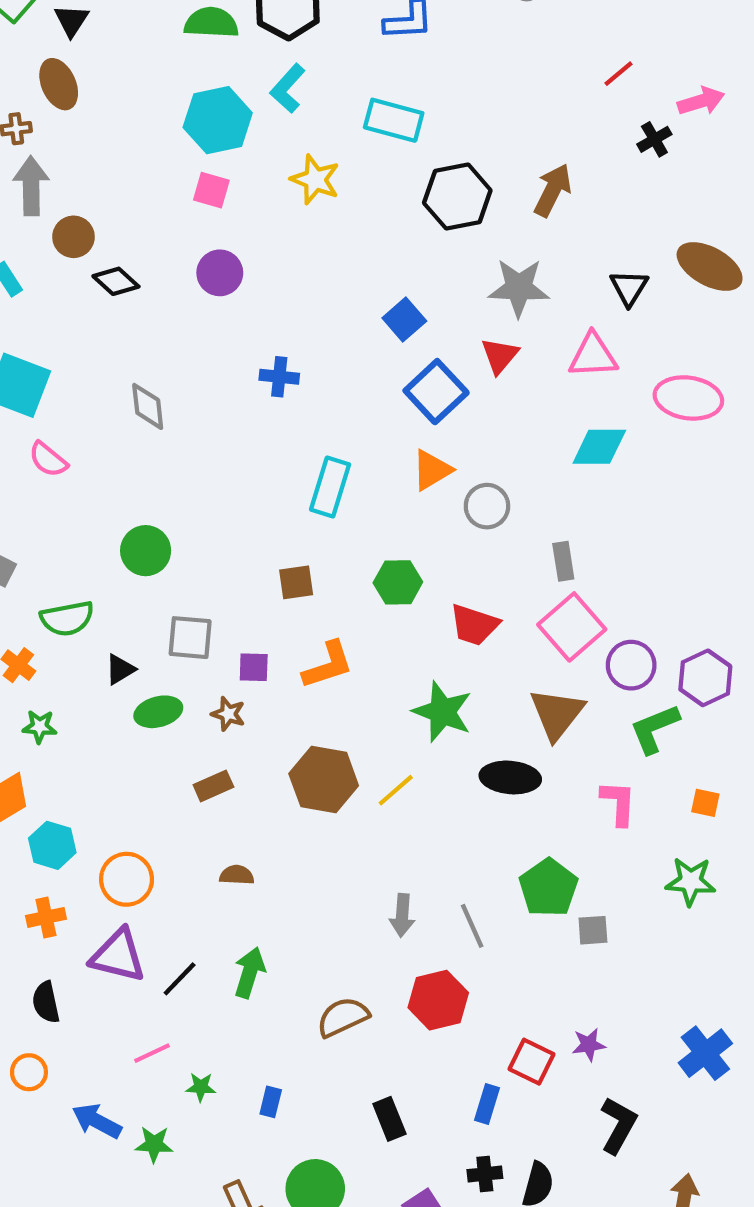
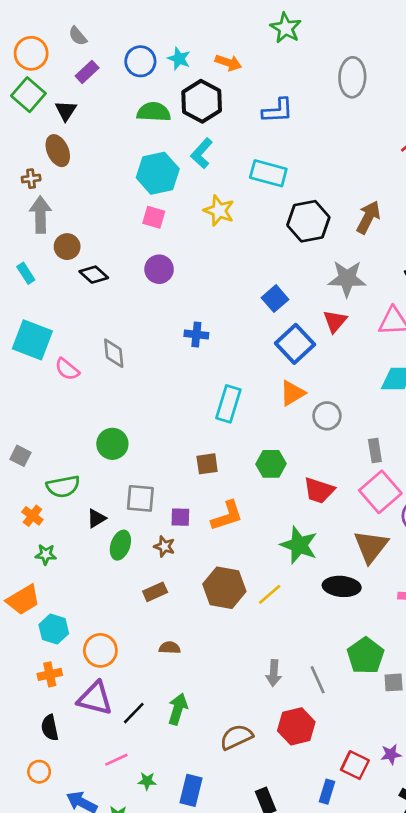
pink semicircle: (48, 459) -> (67, 369), moved
green ellipse: (158, 712) -> (120, 545), turned -56
blue rectangle: (271, 1102) -> (191, 790), size x1.6

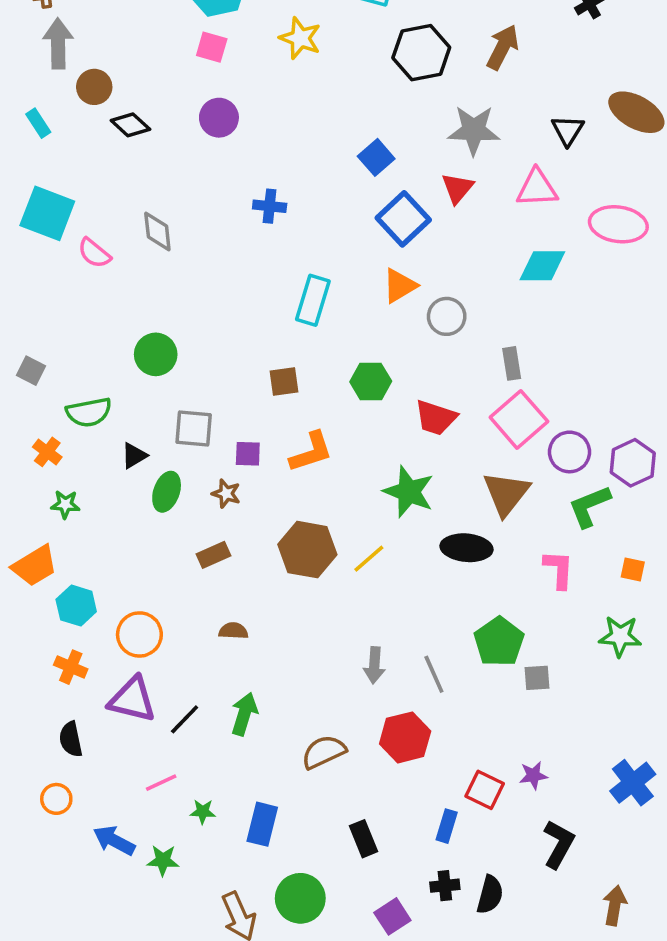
orange cross: (50, 674) -> (71, 667), turned 35

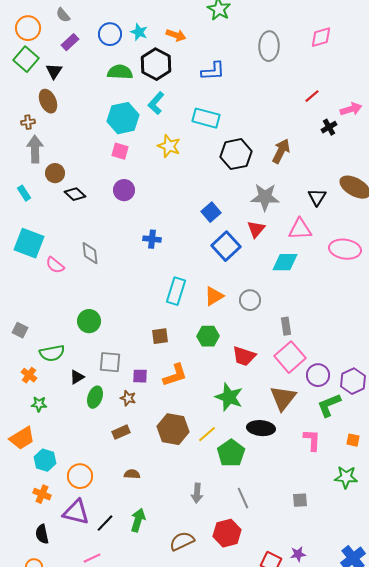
cyan diamond: (542, 266) -> (285, 262), moved
orange triangle: (400, 286) -> (214, 296), moved
green pentagon: (499, 642) -> (231, 453), moved
gray arrow: (374, 665) -> (197, 493), moved

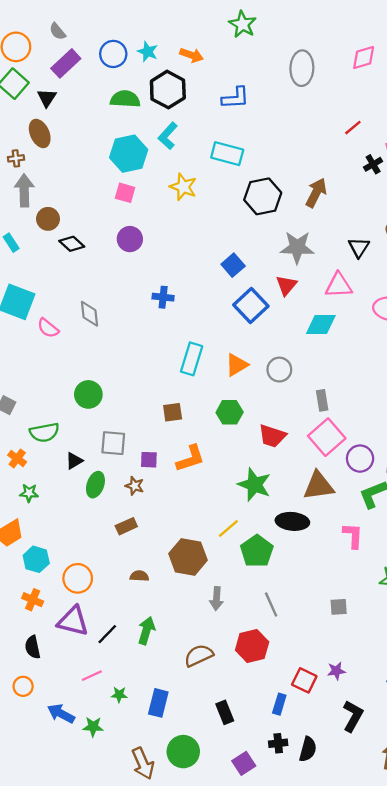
purple rectangle: (70, 42) -> (66, 63), size x1.4
brown triangle: (283, 398) -> (318, 486), turned 44
brown hexagon: (173, 429) -> (188, 557), moved

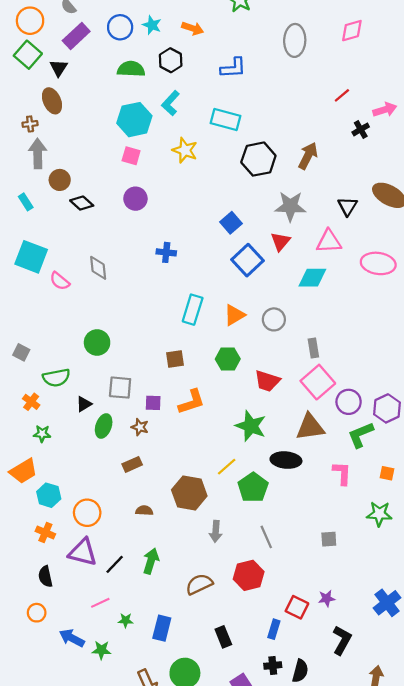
black hexagon: (168, 90) -> (171, 60), size x0.7

